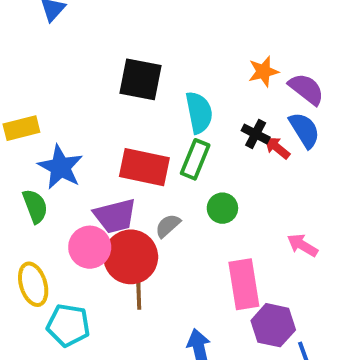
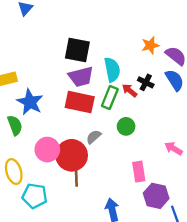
red arrow: (277, 148) -> (130, 91), moved
purple trapezoid: (115, 216) -> (81, 77), moved
pink rectangle: (244, 284) -> (139, 172), size x0.7

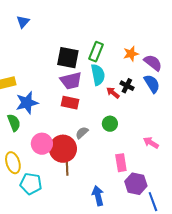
green rectangle: (110, 97) -> (96, 52), moved
blue star: (30, 102) -> (27, 103), turned 30
red rectangle: (80, 102) -> (70, 103), size x0.7

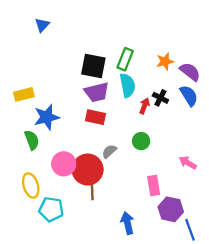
red arrow: (113, 93) -> (144, 106), turned 72

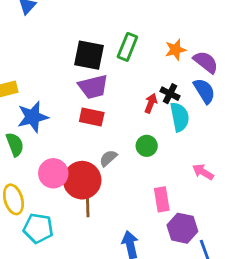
cyan semicircle: (127, 85) -> (180, 117), moved

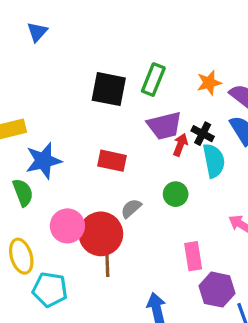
purple trapezoid: (93, 87) -> (164, 126), moved

